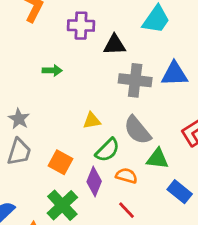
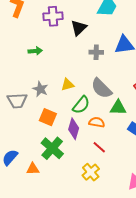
black triangle: (115, 45) -> (79, 28), turned -36
gray cross: (135, 80) -> (96, 52), size x0.6
gray star: (19, 119) -> (40, 89), moved
gray trapezoid: (19, 152) -> (17, 101), moved, turned 75

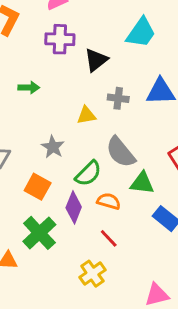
yellow triangle: (68, 85) -> (86, 115), moved
gray star: (40, 89) -> (53, 147), moved

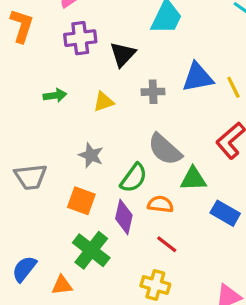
yellow triangle: (86, 115) -> (104, 102), moved
yellow cross: (92, 274) -> (155, 285), turned -30

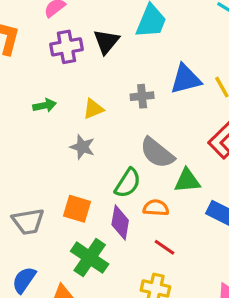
black triangle: (123, 54) -> (106, 41), moved
gray star: (91, 155) -> (82, 147), moved
gray trapezoid: (31, 177) -> (28, 221), moved

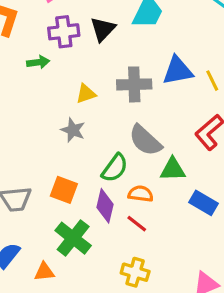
gray cross: (142, 96) -> (134, 84), size x1.5
green arrow: (45, 105) -> (38, 62), moved
red line: (164, 247) -> (137, 224), moved

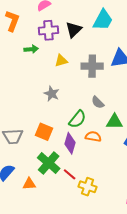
yellow triangle: (86, 94) -> (61, 61), moved
gray semicircle: (145, 140) -> (98, 102), size x0.6
red line: (137, 224) -> (70, 174), moved

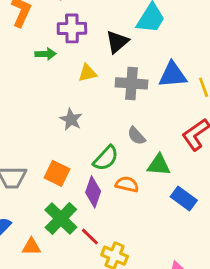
black triangle: (74, 30) -> (117, 42), moved

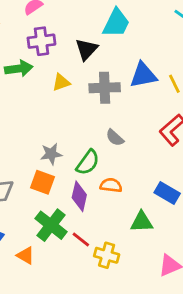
green arrow: (45, 54) -> (19, 69), size x1.4
gray star: (71, 119) -> (51, 154), moved, turned -30
green triangle: (159, 165) -> (142, 222), moved
orange triangle: (31, 247) -> (26, 255), turned 36

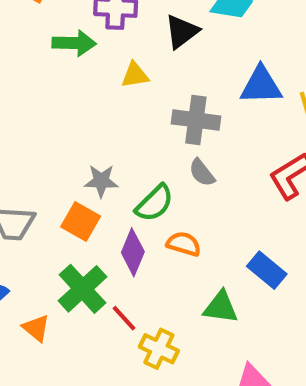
gray cross: (105, 88) -> (196, 120), moved

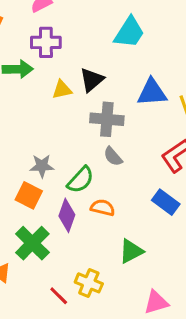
black triangle: (182, 32) -> (92, 80), moved
blue rectangle: (267, 270) -> (166, 202), moved
green triangle: (221, 307) -> (131, 251), turned -32
red line: (124, 318) -> (59, 296), moved

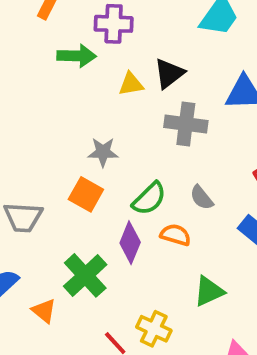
gray semicircle: (113, 156) -> (202, 198), moved
gray star: (42, 166) -> (103, 152), moved
orange square: (29, 195) -> (86, 194), moved

